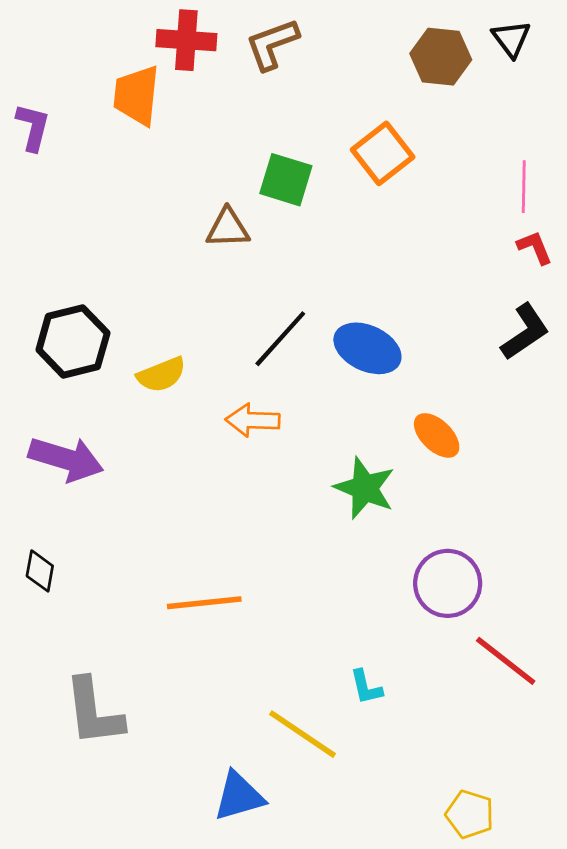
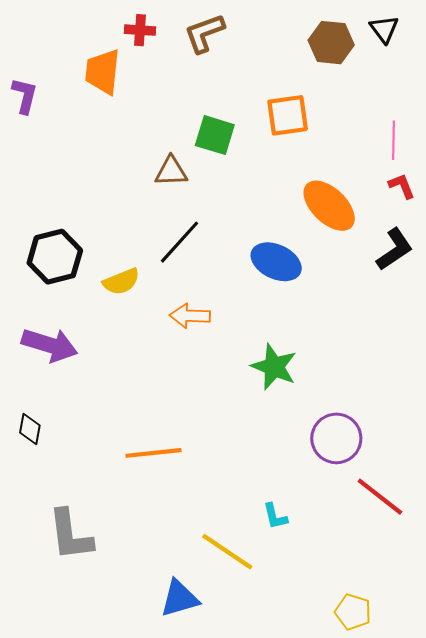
red cross: (186, 40) -> (140, 30), size x0.7
orange square: (383, 153) -> (288, 115), turned 30
black line: (280, 339) -> (179, 242), moved
orange ellipse: (437, 435) -> (329, 206), moved, size x1.5

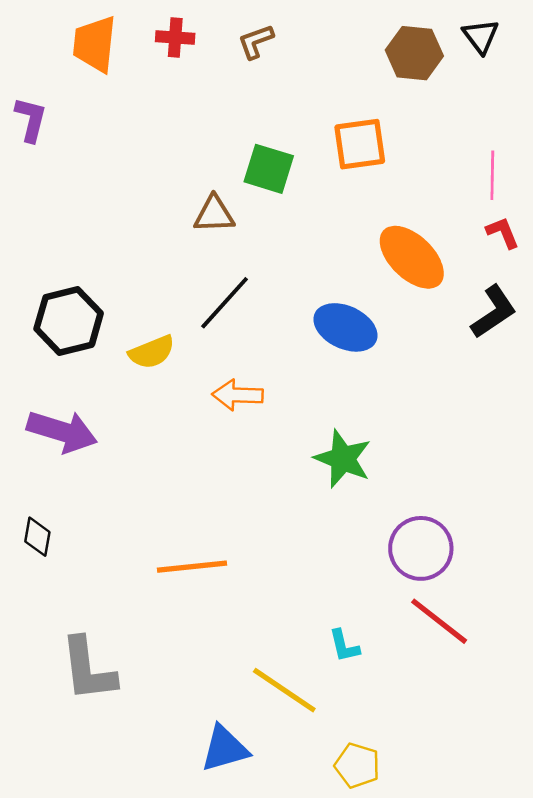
brown L-shape: (204, 33) -> (256, 41), size x0.7
orange trapezoid: (103, 72) -> (95, 44), moved
red line: (380, 497) -> (439, 621), moved
yellow pentagon: (353, 612) -> (357, 766), moved

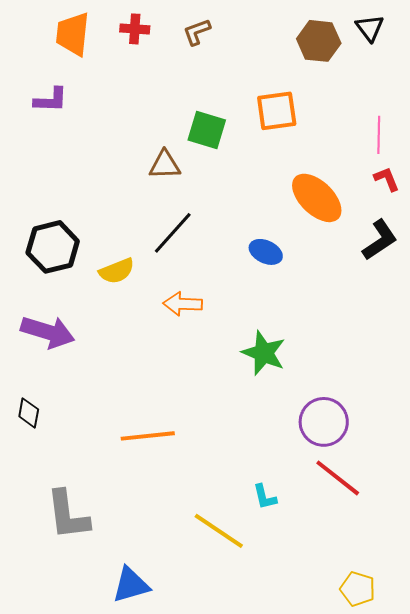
purple L-shape: (31, 119) -> (51, 100), moved, turned 78
blue ellipse: (345, 327) -> (266, 252), size x0.7
blue triangle: (225, 749) -> (131, 585), moved
yellow pentagon: (357, 766) -> (358, 589), moved

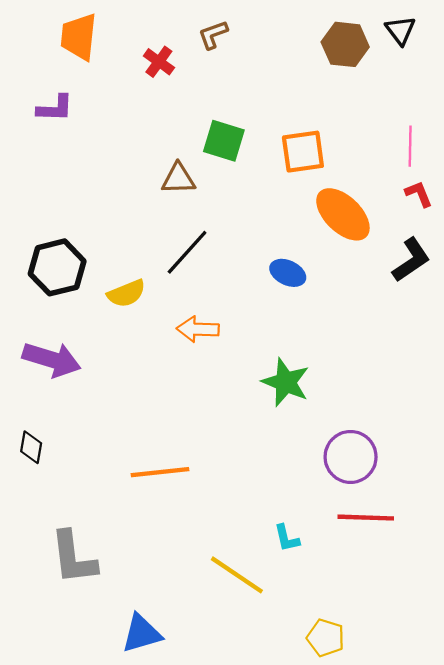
red cross: (135, 29) -> (159, 62), moved, turned 32
orange square: (277, 111) -> (303, 152), moved
red line: (338, 478) -> (366, 518), turned -36
yellow pentagon: (358, 589) -> (326, 638), moved

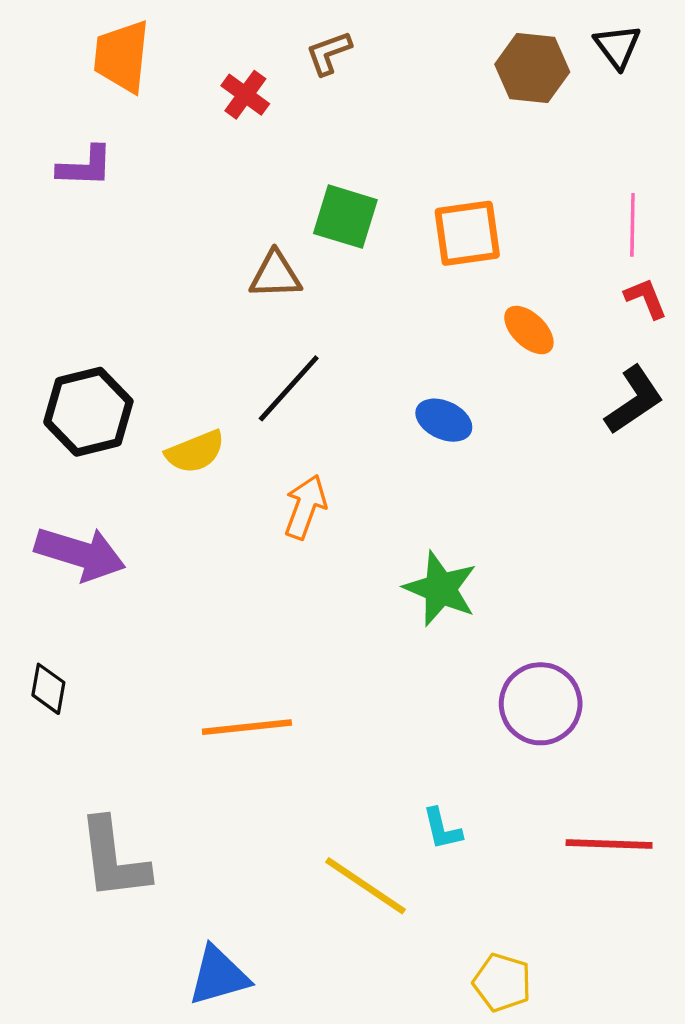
orange ellipse: (343, 214) -> (529, 330), size x0.6
orange arrow: (198, 329) -> (305, 507), turned 108
red line: (366, 518) -> (609, 844), moved

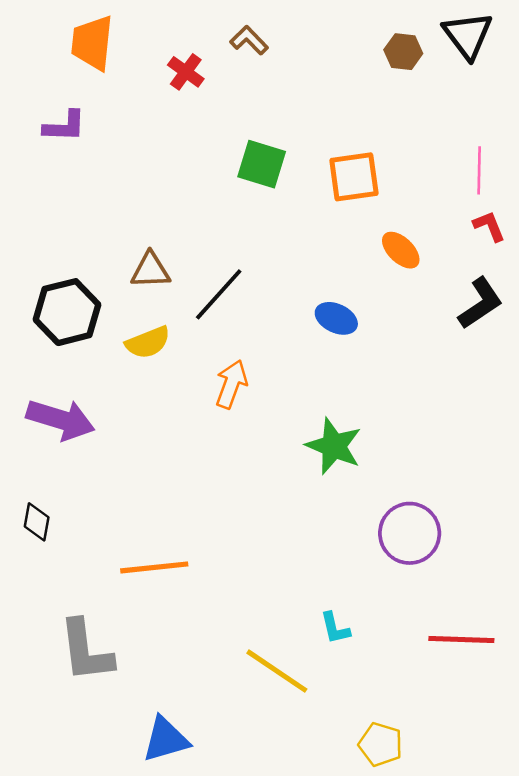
black triangle: (617, 46) -> (468, 35), size x1.4
brown L-shape: (329, 53) -> (249, 40), turned 66
brown hexagon: (532, 68) -> (403, 52), size x0.7
brown triangle: (275, 275) -> (150, 270), moved
orange line: (247, 727) -> (154, 567), moved

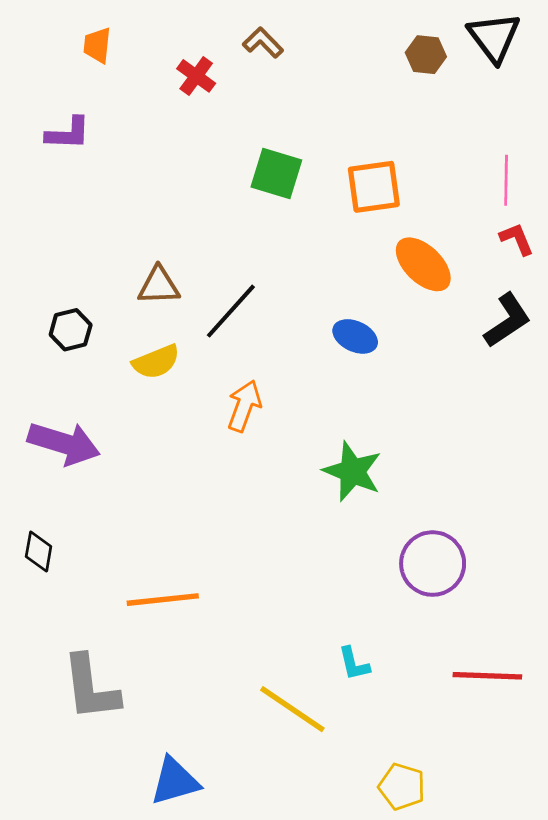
orange trapezoid: (92, 43) -> (97, 45), size x0.6
orange ellipse: (401, 250) -> (423, 264), size x1.4
black hexagon: (67, 312) -> (71, 330), size x0.6

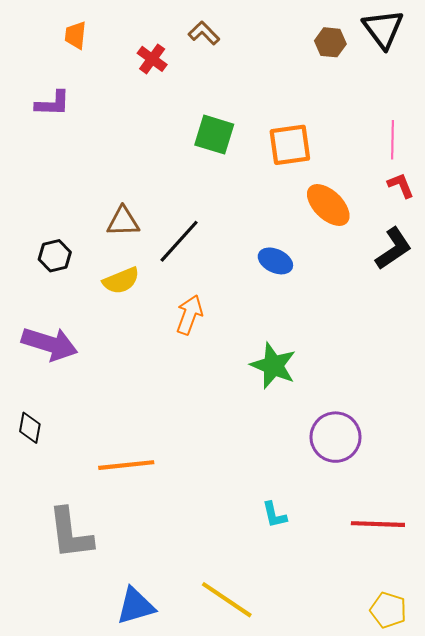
yellow line: (292, 709) -> (227, 600), moved
yellow pentagon: (402, 787) -> (388, 610), moved

